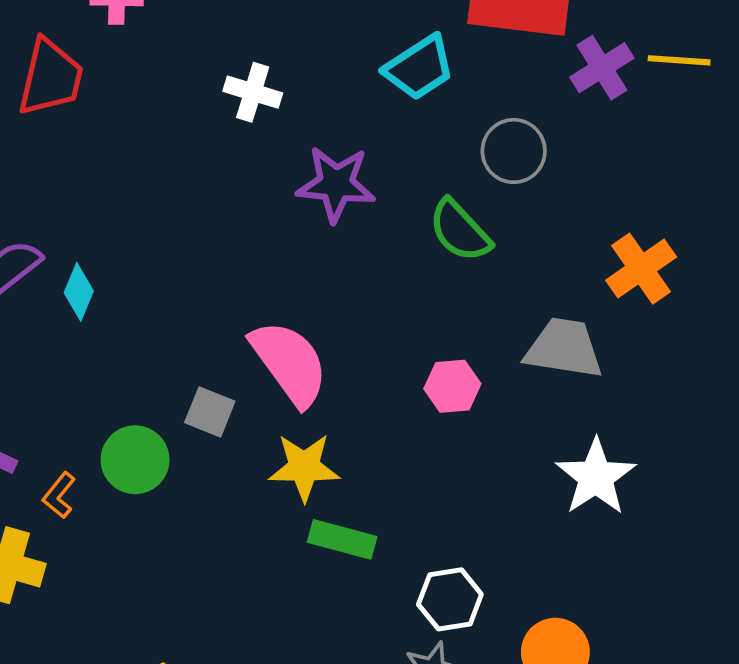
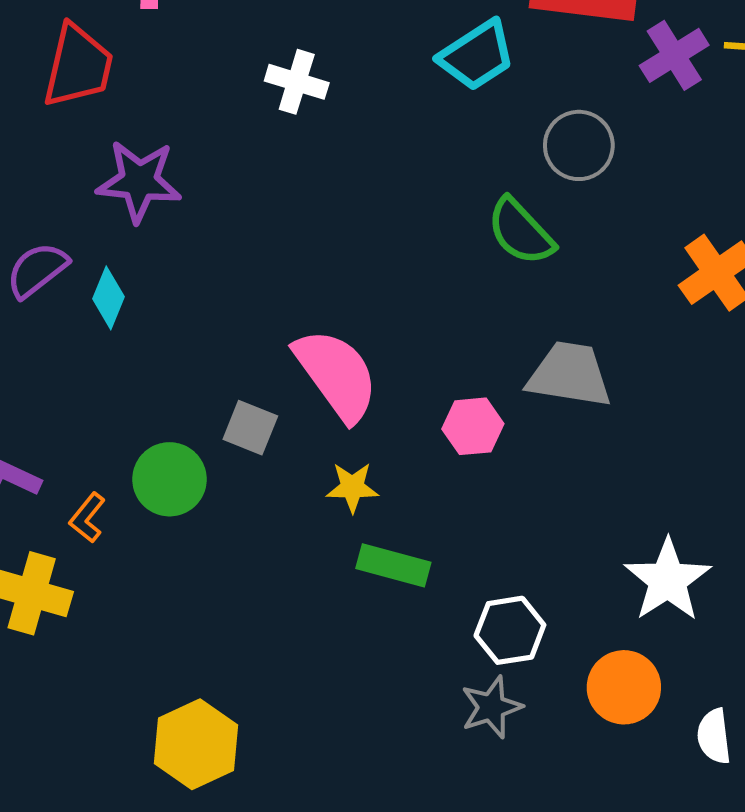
purple star: (336, 184) -> (139, 181), moved
gray trapezoid: (564, 348) -> (570, 375), moved
pink hexagon: (452, 386) -> (473, 426), moved
yellow star: (304, 467) -> (352, 487), size x0.7
white star: (596, 477) -> (668, 580), moved

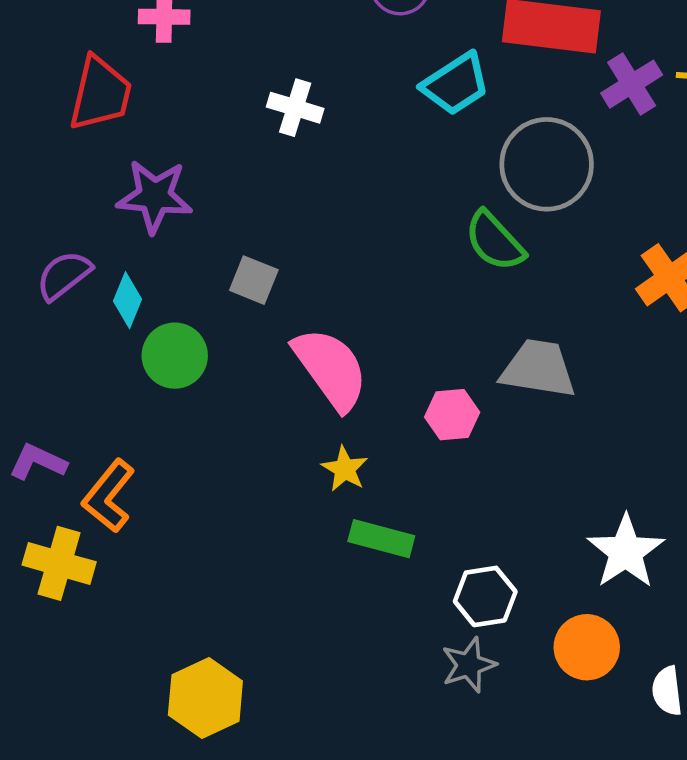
gray circle: (579, 145) -> (547, 164), size x1.5
gray square: (250, 428) -> (254, 280), moved
green circle: (169, 479) -> (175, 356), moved
yellow star: (352, 487) -> (345, 469), turned 30
orange L-shape: (87, 518) -> (109, 496), size x1.6

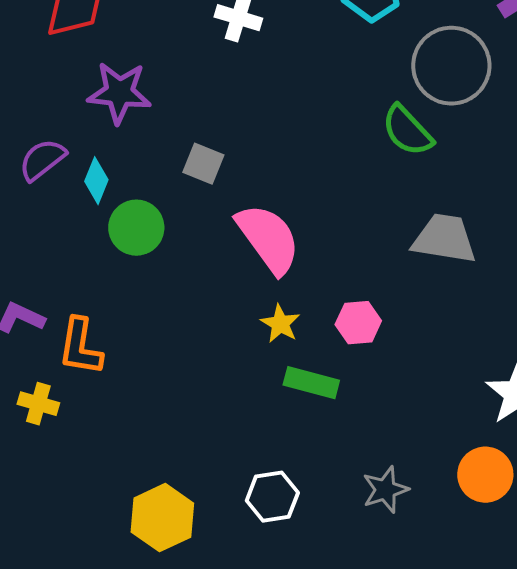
pink hexagon: (452, 415) -> (358, 323), moved
orange L-shape: (109, 496) -> (80, 347), turned -30
yellow cross: (59, 563) -> (38, 404), size x0.7
white hexagon: (485, 596) -> (272, 497), moved

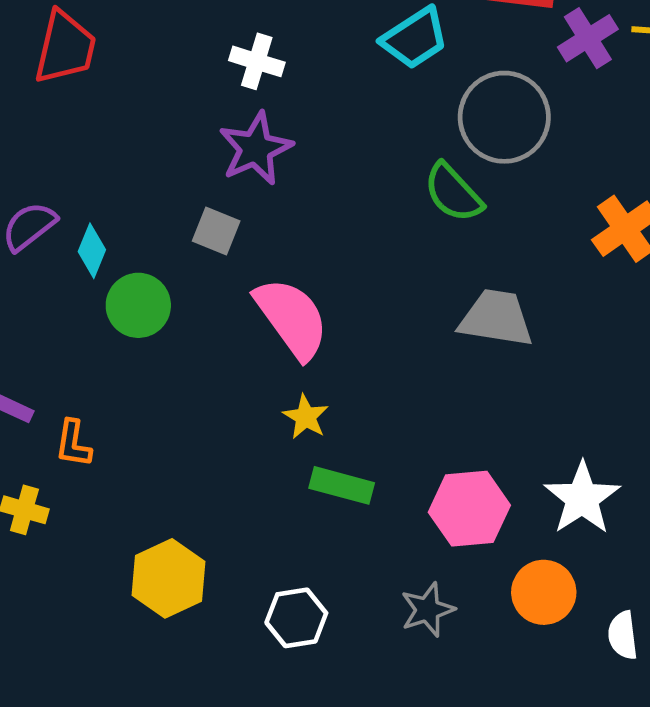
purple star: (119, 93) -> (256, 149), moved, turned -30
pink hexagon: (358, 323) -> (469, 509), moved, size x1.5
orange L-shape: (80, 347) -> (73, 444), size x0.7
yellow hexagon: (162, 518) -> (169, 578), moved

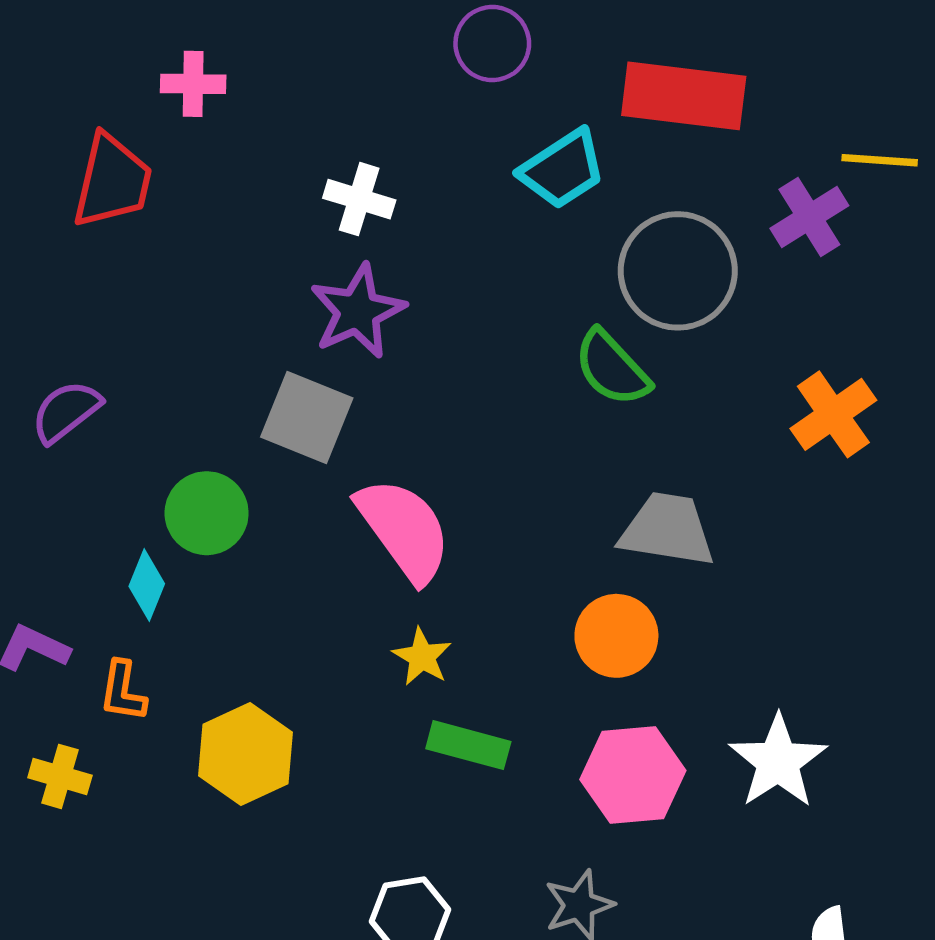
purple cross: (588, 38) -> (809, 217), moved
gray square: (216, 231) -> (307, 417), size x1.5
cyan diamond: (92, 251) -> (147, 585), moved
yellow hexagon: (169, 578) -> (245, 754), moved
orange circle: (544, 592) -> (616, 636), moved

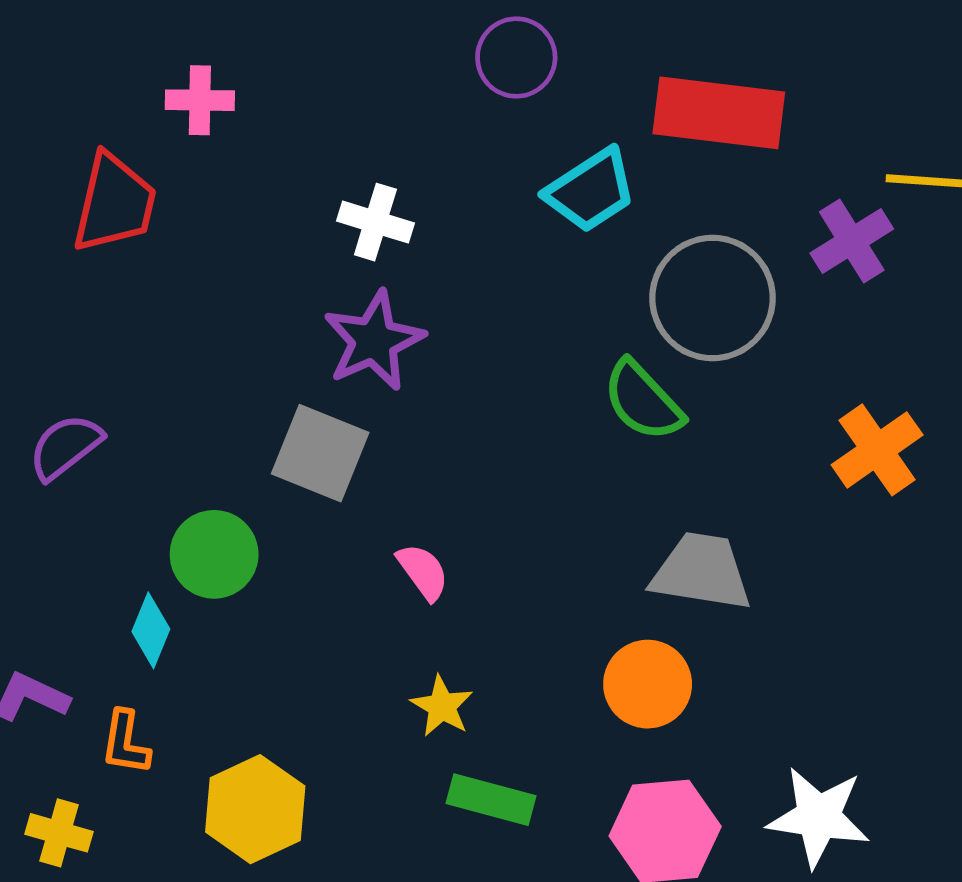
pink semicircle: (404, 530) -> (423, 572), size x0.5
white star: (778, 761) -> (819, 817), turned -30

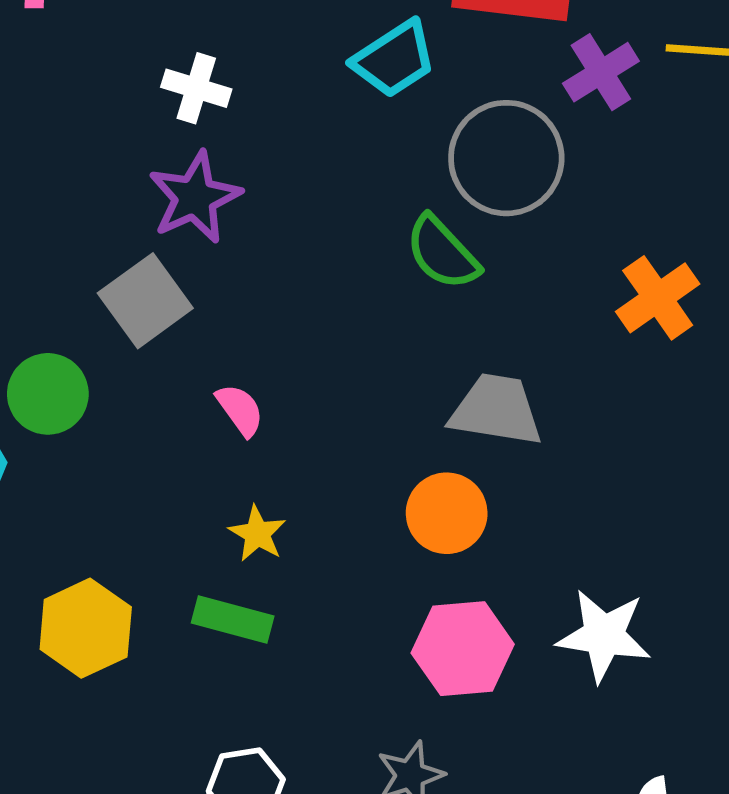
purple cross: (852, 241) -> (601, 72), moved
gray square: (320, 453) -> (145, 301), turned 32
green rectangle: (491, 800) -> (233, 619), moved

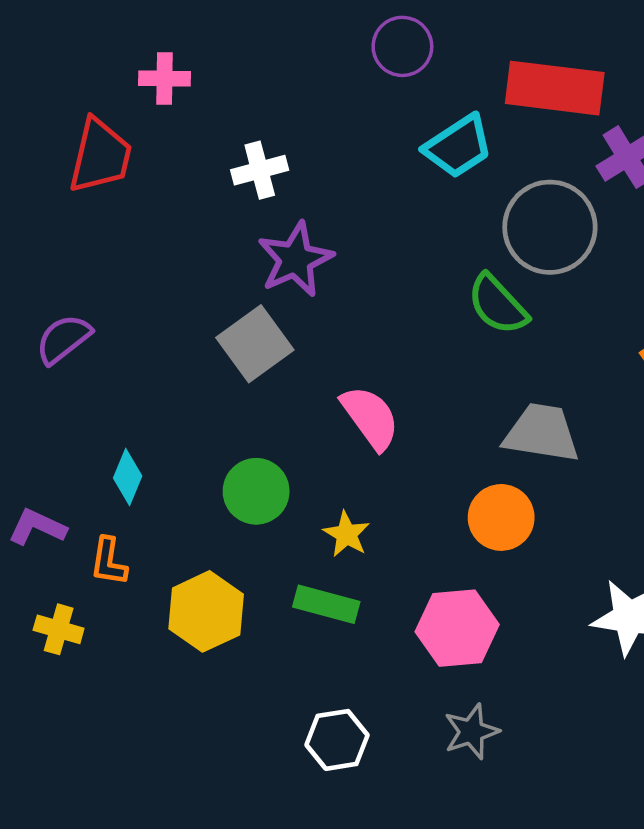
white cross: (196, 88) -> (260, 170), moved, turned -32
green circle: (48, 394) -> (256, 491), moved
pink semicircle: (240, 410) -> (370, 418), moved, size x1.5
pink hexagon: (463, 649) -> (457, 628), moved

